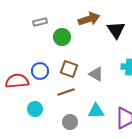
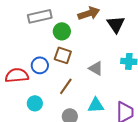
gray rectangle: (40, 22) -> (40, 16), size x1.6
brown square: (69, 69) -> (63, 55), moved
brown line: (66, 92) -> (66, 86), turned -36

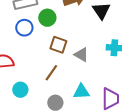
brown square: (63, 55) -> (58, 45), moved
blue circle: (40, 65) -> (24, 28), moved

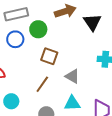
gray triangle: (81, 55) -> (72, 76), moved

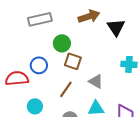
green circle: (38, 29) -> (62, 43), moved
blue circle: (15, 39) -> (39, 65), moved

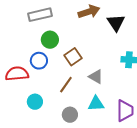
green circle: (62, 43) -> (50, 40), moved
brown square: (73, 61) -> (73, 57), turned 36

